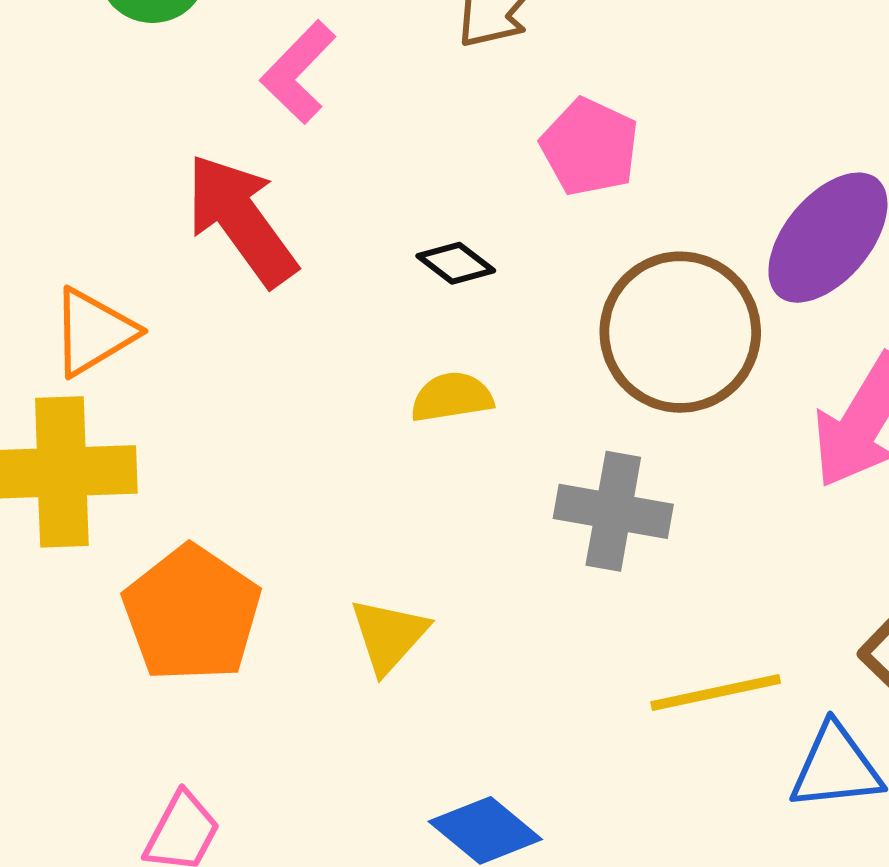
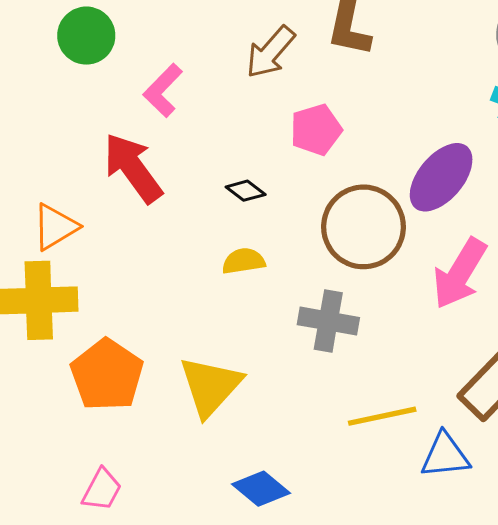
pink pentagon: (590, 147) -> (316, 130), turned 30
yellow triangle: (389, 635) -> (210, 386), size x1.5

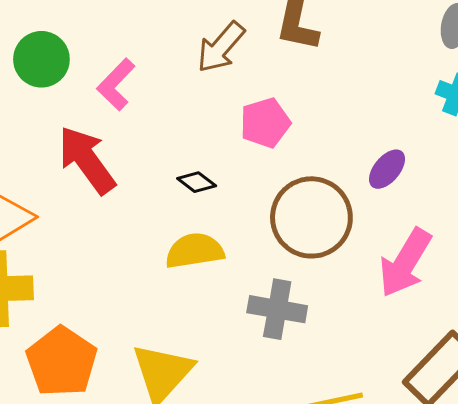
green circle: (86, 36) -> (41, 59), moved
purple ellipse: (441, 177) -> (387, 169), size x0.6
yellow semicircle: (244, 261) -> (195, 251), size x1.4

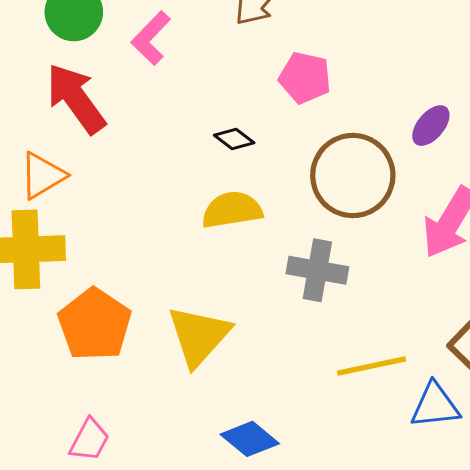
pink pentagon: (265, 123) -> (305, 78), turned 30
red arrow: (87, 160) -> (76, 98), moved

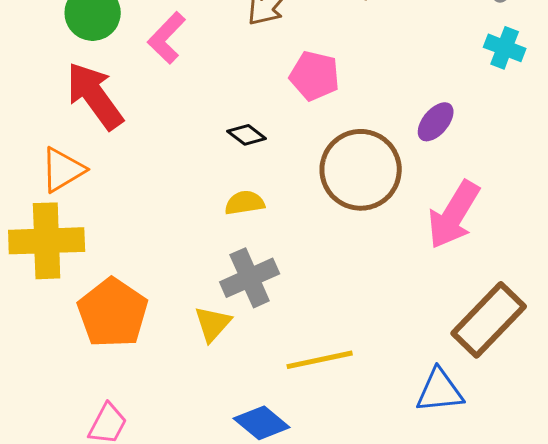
yellow semicircle: (232, 210) -> (245, 203), size x0.7
gray cross: (317, 270) -> (250, 278), moved, turned -34
yellow triangle: (199, 336) -> (213, 324), size x0.6
yellow line: (372, 366) -> (320, 360), moved

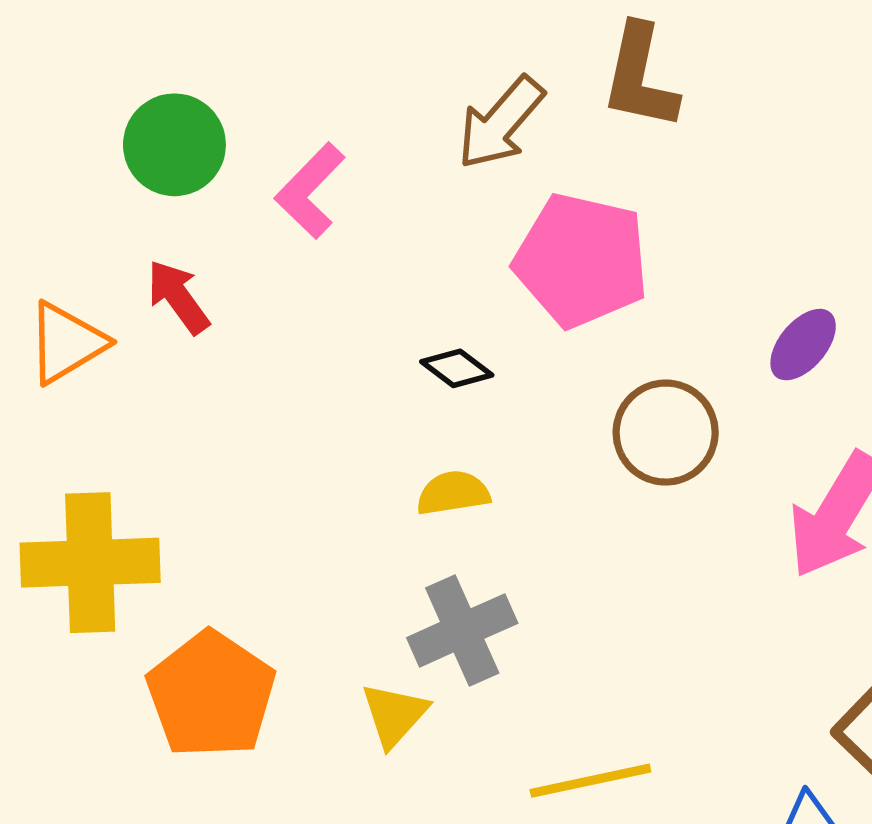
pink pentagon: (315, 76) -> (581, 260), size x1.5
red arrow: (95, 96) -> (178, 297), size x0.6
orange triangle: (63, 170) -> (66, 343), moved
brown circle: (361, 170) -> (666, 433), size x0.7

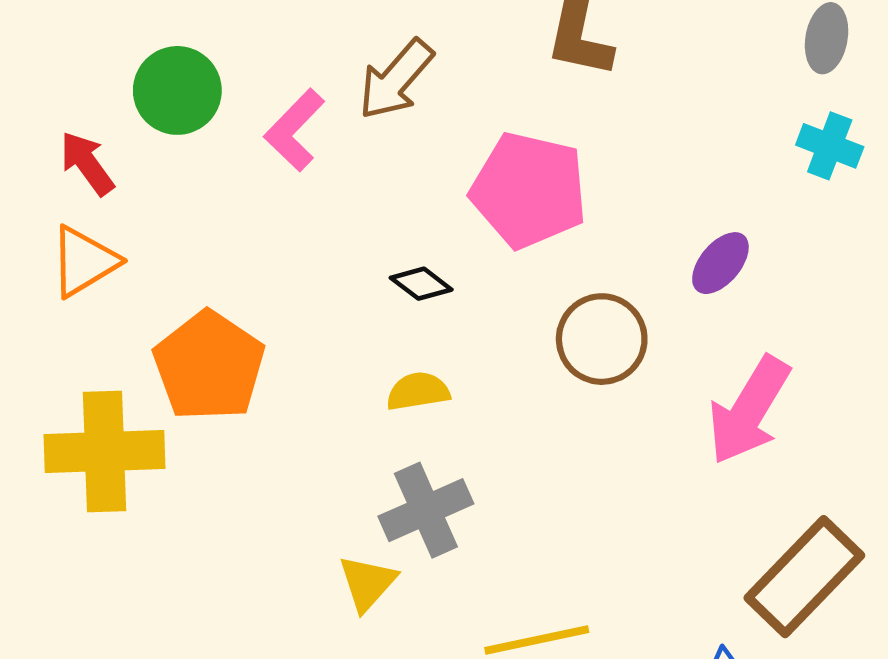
brown arrow: (501, 123) -> (396, 79), moved
red arrow: (178, 297) -> (87, 163), moved
orange pentagon: (211, 695) -> (209, 366), moved

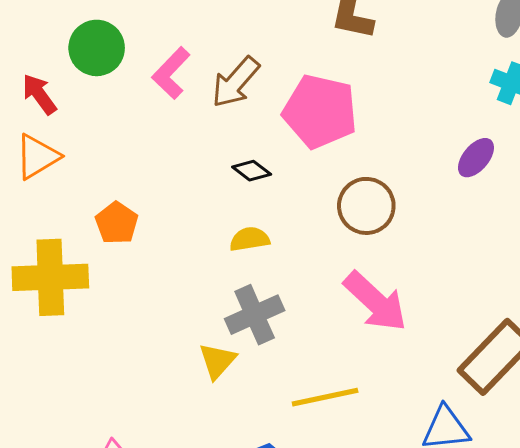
brown arrow: (396, 79) -> (235, 82), moved
purple ellipse: (720, 263) -> (476, 158), moved
orange pentagon: (209, 366) -> (117, 223), size x0.6
pink arrow: (749, 410) -> (375, 302), moved, turned -78

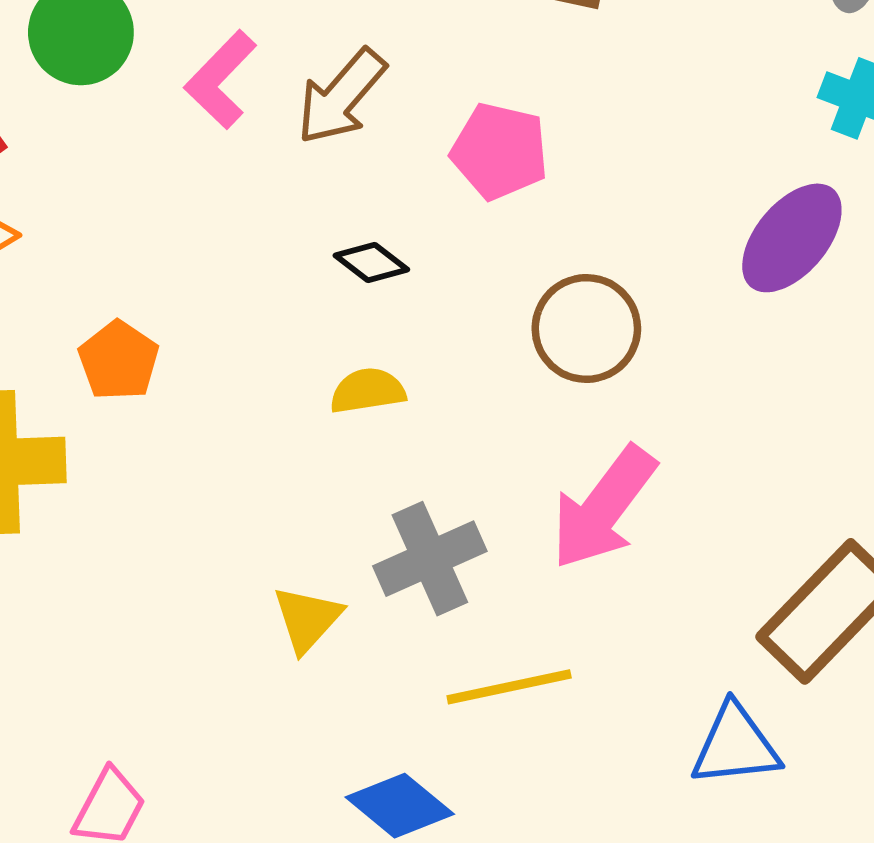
pink pentagon: (320, 111) -> (500, 151), size x0.7
purple ellipse: (476, 158) -> (792, 238), size x1.5
pink arrow: (375, 302) -> (603, 508), turned 84
gray cross: (255, 315) -> (430, 559), moved

